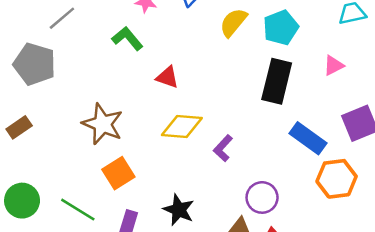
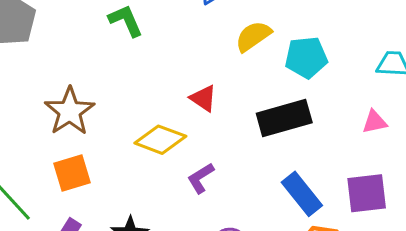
pink triangle: (334, 66) -> (374, 122), moved
red triangle: (167, 77) -> (203, 98), moved
black rectangle: (277, 81) -> (284, 118), turned 45

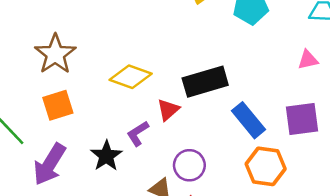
red triangle: (203, 98) -> (168, 110), moved, turned 45
black rectangle: (284, 118) -> (205, 82), moved
purple L-shape: (201, 178) -> (138, 133), moved

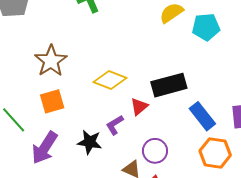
black star: (106, 156) -> (90, 142), turned -30

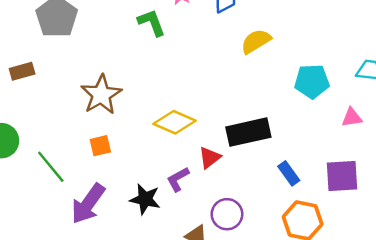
cyan pentagon: (206, 27) -> (312, 81), moved
orange square: (52, 101) -> (100, 146), size x0.7
blue rectangle: (202, 116) -> (289, 173), size x0.7

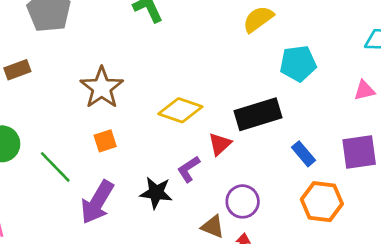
cyan pentagon: (312, 81) -> (298, 64), moved

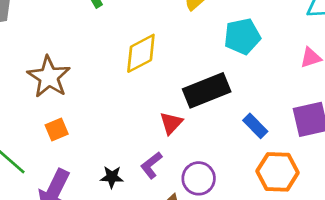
yellow diamond: (180, 110) -> (141, 53), moved, turned -42
purple L-shape: (189, 169) -> (151, 165), moved
black star: (156, 193) -> (112, 177), size x0.7

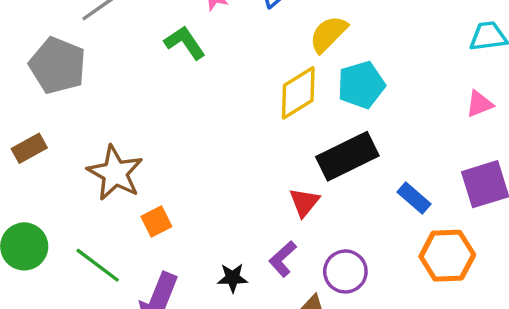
cyan pentagon: (242, 36) -> (361, 85), moved
yellow diamond: (141, 53) -> (298, 93), moved
brown star: (49, 77) -> (115, 173), moved

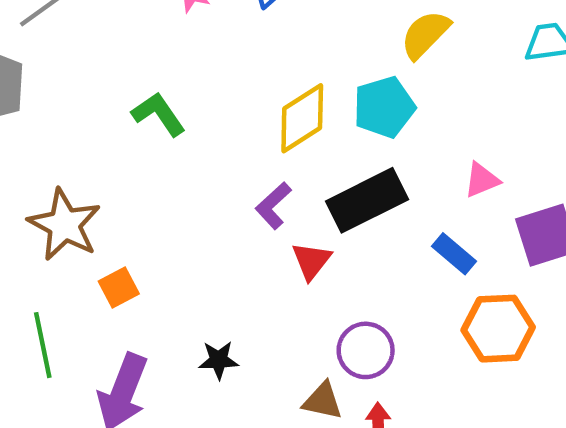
yellow semicircle: (328, 34) -> (425, 34), moved
green L-shape: (185, 43) -> (159, 114), moved
pink triangle: (479, 104) -> (482, 180), moved
purple L-shape: (283, 259) -> (273, 206), moved
green line: (98, 265) -> (43, 345), turned 42

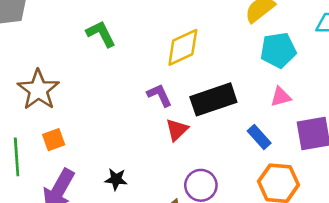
cyan pentagon: (384, 107) -> (278, 50), moved
purple L-shape: (273, 206) -> (159, 95), turned 100
orange square: (119, 287) -> (54, 140), moved

